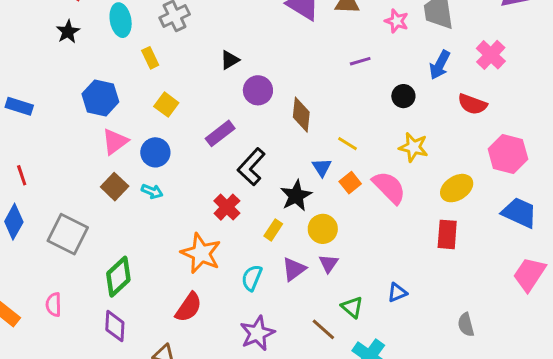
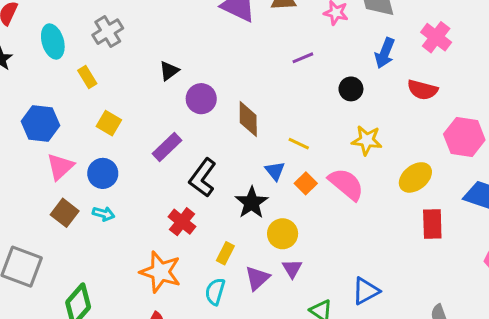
yellow rectangle: (273, 230) -> (225, 253), moved
red rectangle: (447, 234) -> (432, 224), moved
blue triangle: (397, 293) -> (366, 291), size x1.4

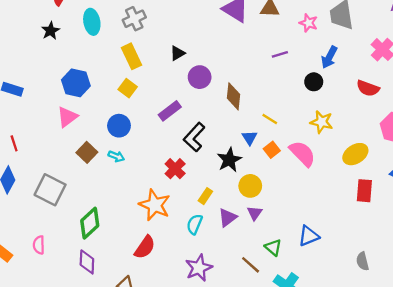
blue arrow: (385, 53) -> (329, 57), moved
yellow rectangle: (87, 77) -> (131, 56), moved, size x1.5
pink triangle: (60, 167) -> (67, 117), moved

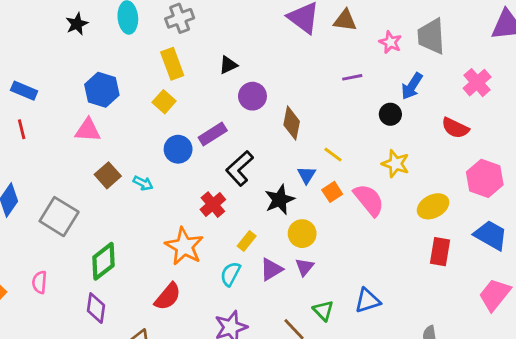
pink triangle: (67, 117) -> (88, 130), turned 35
blue circle: (119, 126) -> (178, 149), moved
red line: (14, 143) -> (22, 129), moved

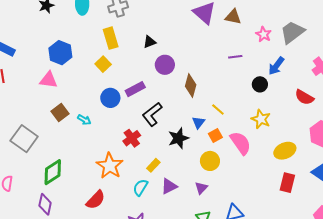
gray trapezoid: (431, 36) -> (292, 32), turned 52
yellow circle: (302, 234) -> (210, 161), moved
purple triangle: (305, 267) -> (201, 188), moved

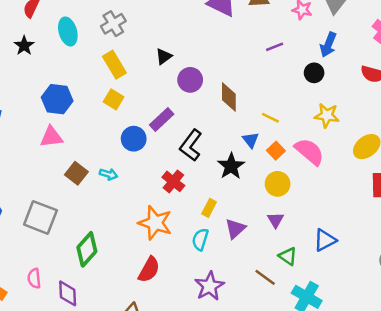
purple diamond: (45, 204) -> (68, 293), moved

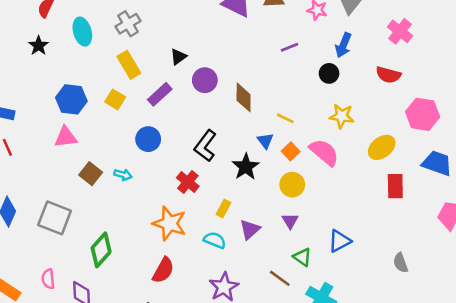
yellow square: (114, 99) -> (115, 99), moved
purple rectangle: (162, 120) -> (160, 94), moved
cyan semicircle: (200, 239) -> (215, 240), turned 95

